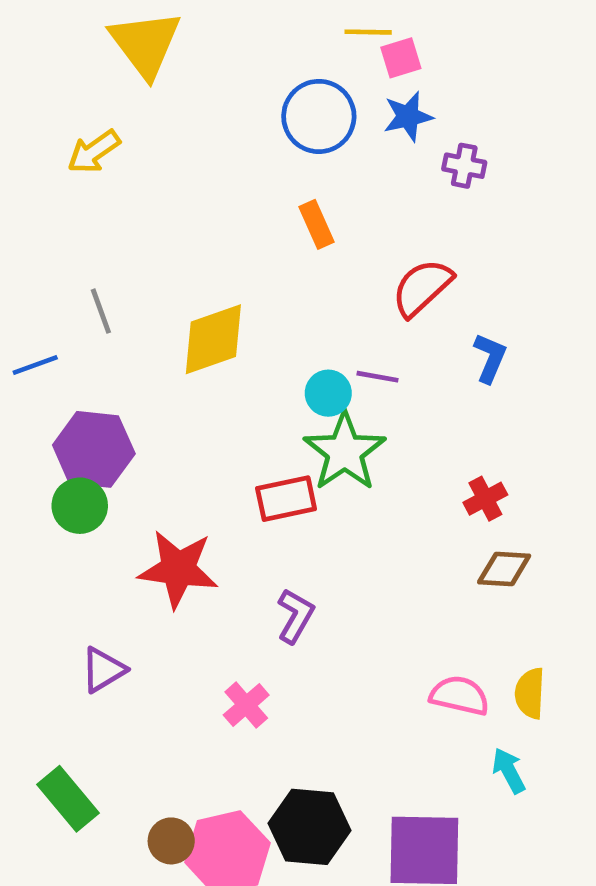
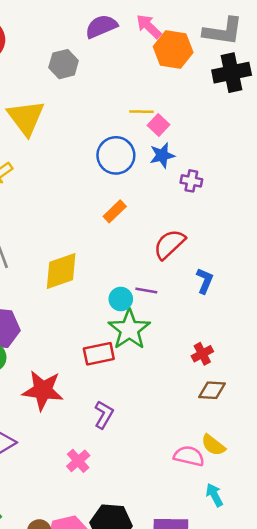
pink square: (401, 58) -> (158, 125), turned -30
orange rectangle: (317, 224) -> (115, 211), turned 70
yellow semicircle: (530, 693) -> (213, 445), moved, turned -55

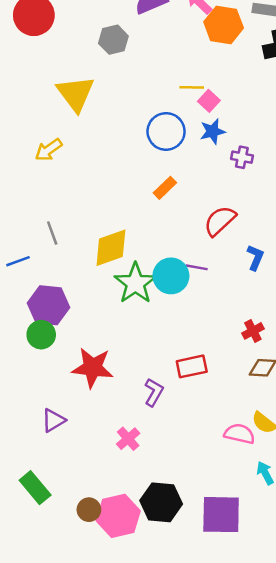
cyan circle: (121, 299) -> (171, 276), size x1.5
green star: (129, 329) -> (135, 283), moved
red rectangle: (99, 354) -> (192, 366), moved

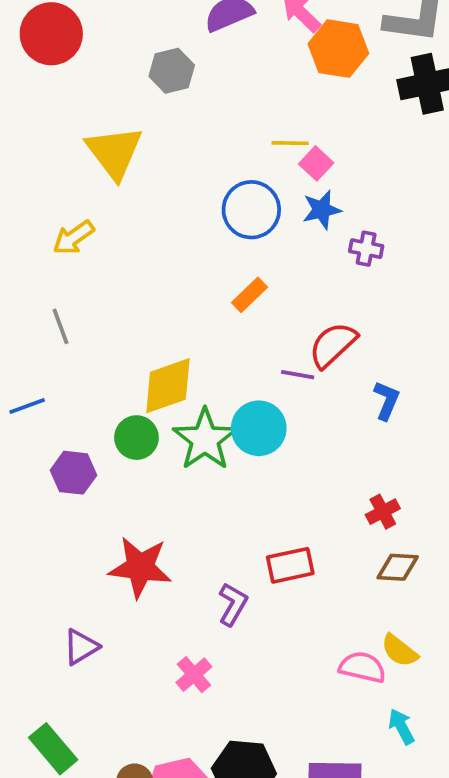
gray line: (52, 233) -> (61, 326), moved
purple line: (197, 267) -> (298, 375), moved
purple hexagon: (49, 305) -> (73, 473), size x0.7
green circle: (41, 335) -> (136, 438), moved

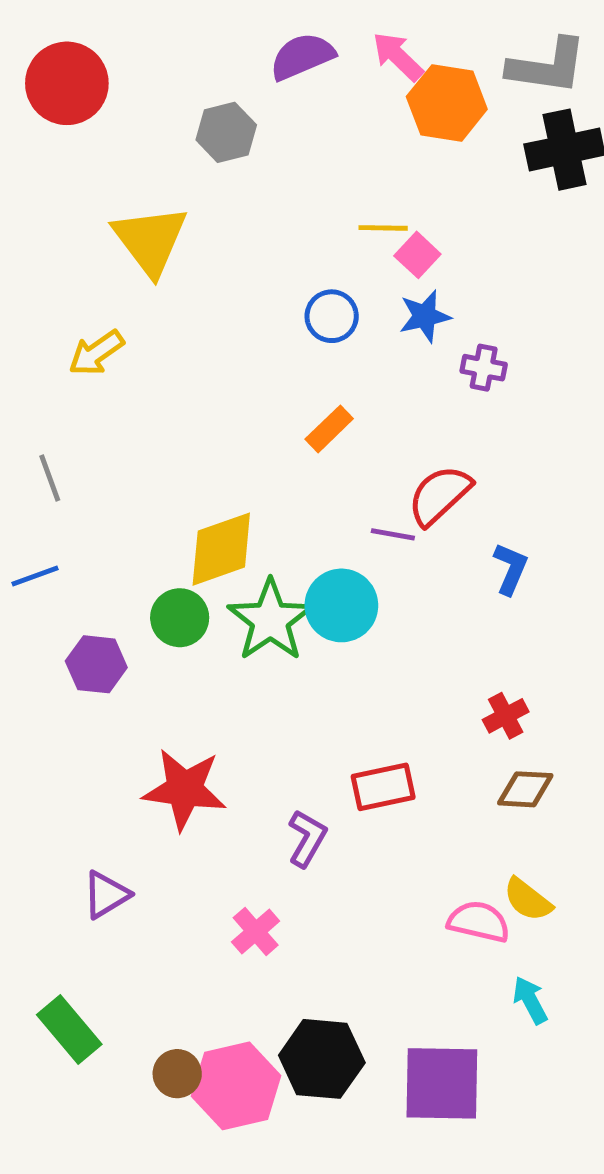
blue circle: (251, 210) -> (332, 316), size x0.7
gray line: (61, 326) -> (50, 478), moved

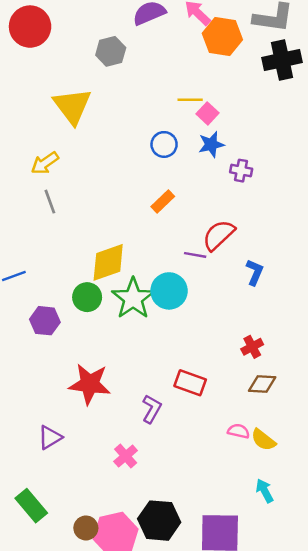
gray line: (50, 478) -> (50, 202), moved
red rectangle: (383, 787) -> (190, 383), turned 32
pink semicircle: (479, 922) -> (239, 431), moved, size x0.7

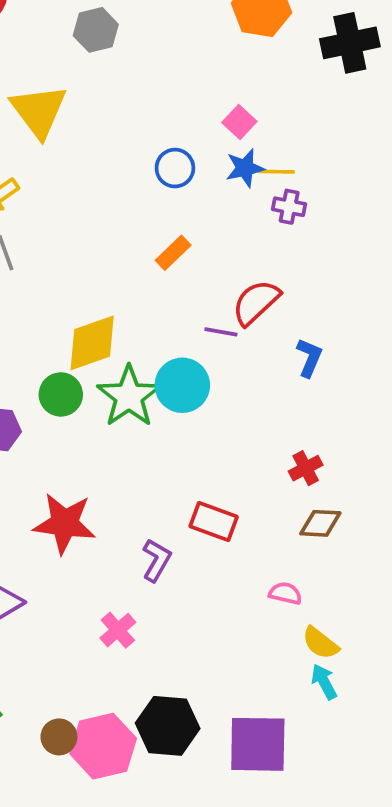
yellow line: (190, 100) -> (276, 172), moved
yellow semicircle: (263, 440) -> (320, 643), moved

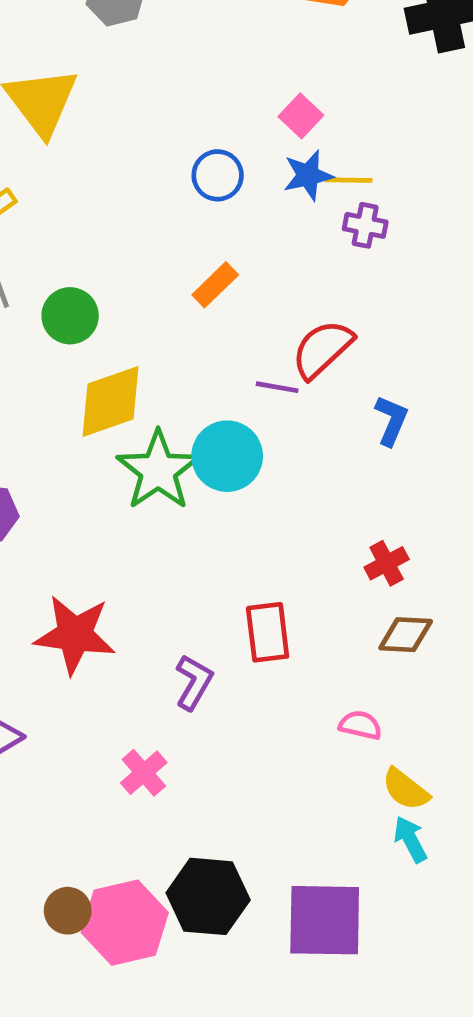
green circle: (61, 394) -> (70, 316), moved
red rectangle: (214, 522) -> (268, 632), turned 63

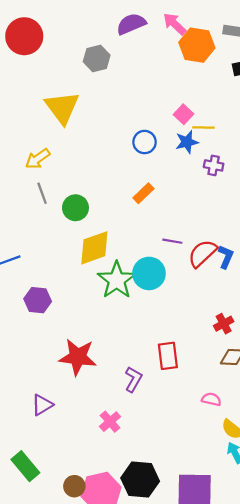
yellow line: (348, 180) -> (204, 128), moved
red semicircle: (322, 349) -> (202, 253), moved

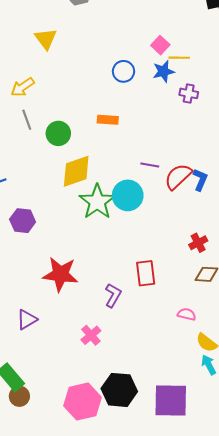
yellow triangle: (62, 107) -> (46, 39), size x0.7
orange rectangle: (143, 193) -> (108, 120), moved, turned 48
brown circle: (74, 486) -> (19, 396), moved

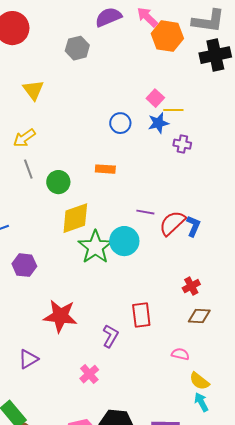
yellow triangle: (46, 39) -> (33, 90), moved

